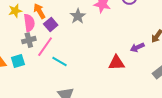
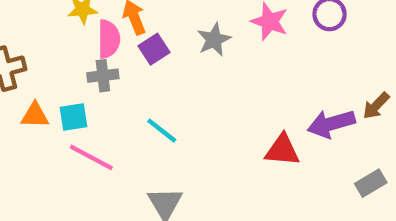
pink line: (45, 47) -> (91, 157), moved, turned 75
purple arrow: (137, 47) -> (331, 124), size x1.5

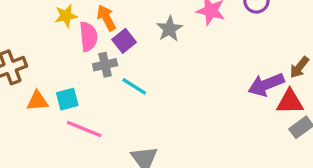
gray cross: (103, 76) -> (105, 65), moved
cyan line: (162, 131) -> (134, 86), moved
red triangle: (282, 150) -> (290, 102), moved

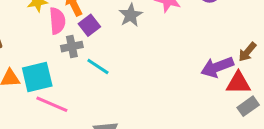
cyan square: (67, 99) -> (37, 77), size x1.5

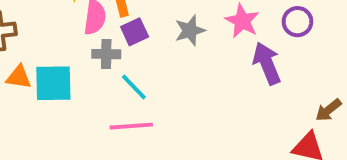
purple arrow: (217, 67) -> (267, 63), moved, turned 76
pink line: (52, 104) -> (131, 126), moved, turned -40

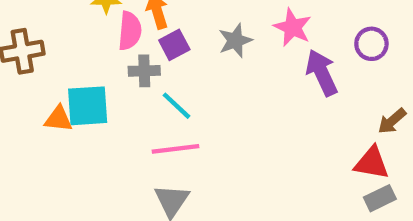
purple circle: (297, 22) -> (371, 44), moved
orange triangle: (19, 77) -> (59, 119), moved

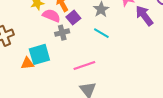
pink semicircle: (130, 31) -> (51, 16), turned -60
cyan line: (176, 106) -> (101, 33), moved

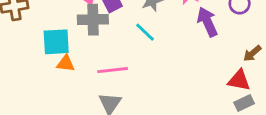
gray cross: (62, 33) -> (93, 20), size x1.5
orange triangle: (27, 63) -> (66, 64), moved

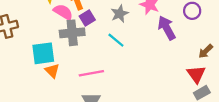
orange triangle: (66, 64) -> (52, 71), turned 42
red triangle: (239, 80) -> (196, 74), turned 48

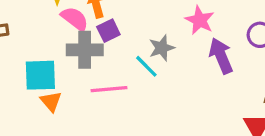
gray star: (120, 14) -> (162, 48), moved
pink line: (91, 73) -> (109, 89), moved

